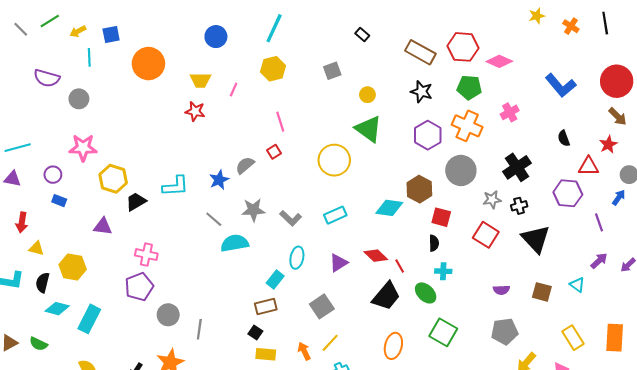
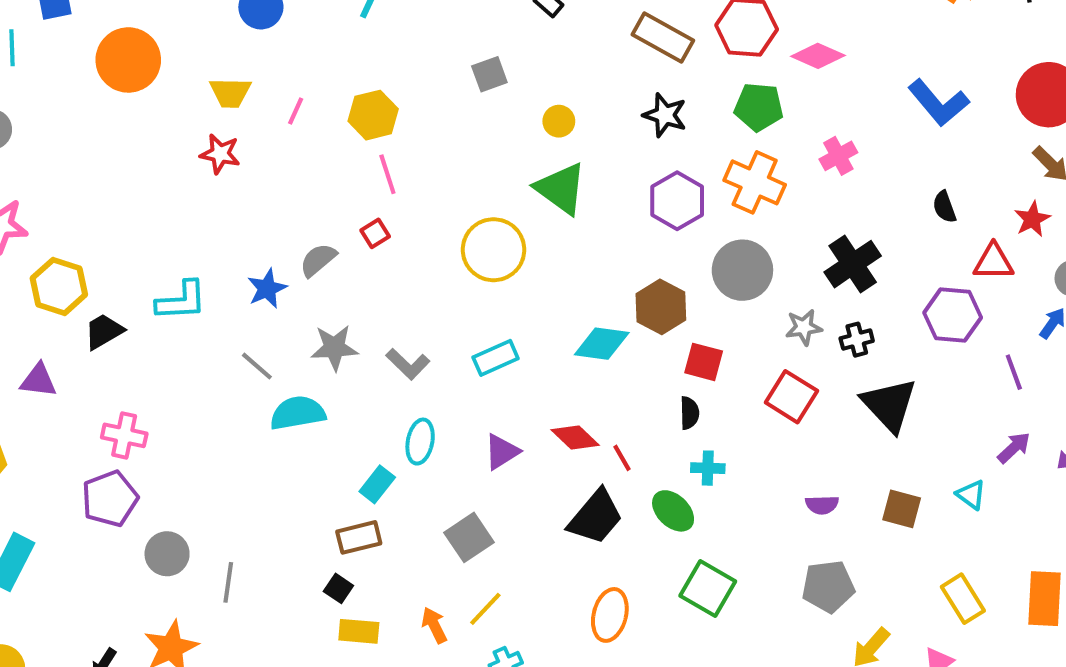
yellow hexagon: (273, 69) -> (373, 115), moved

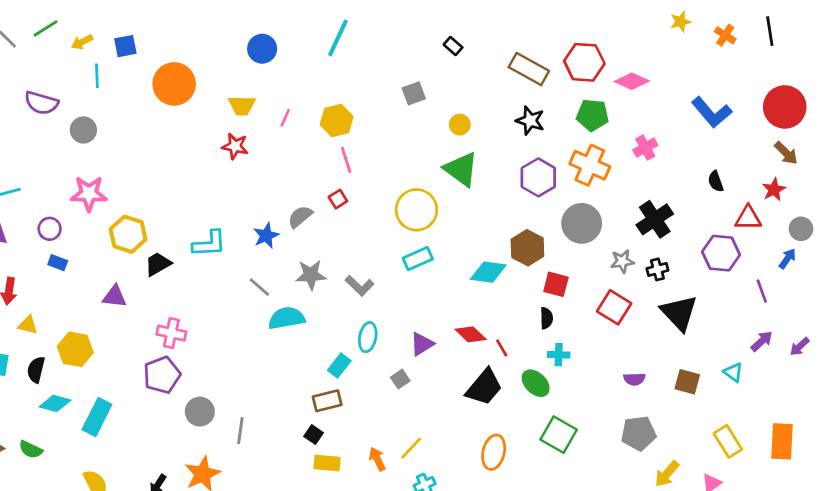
cyan rectangle: (496, 358) -> (418, 259), moved
gray square: (469, 537) -> (400, 379), moved, size x0.6

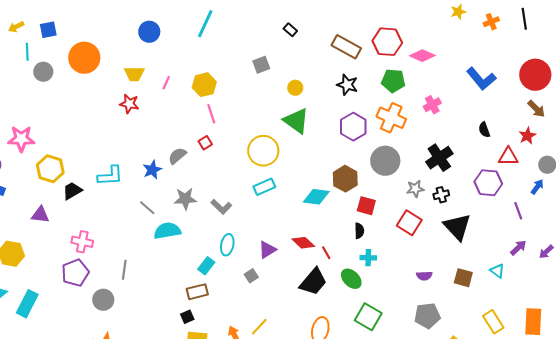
orange cross: (725, 35) -> (491, 22), turned 35
gray circle: (83, 130) -> (43, 72), moved
gray line: (240, 431) -> (124, 270), moved
black square: (314, 435) -> (187, 317), turned 32

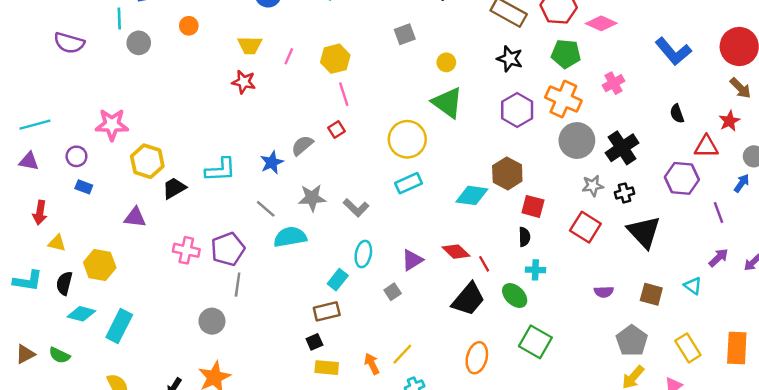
orange circle: (84, 58) -> (189, 26), size x0.5
gray circle: (385, 161) -> (577, 140), moved
purple pentagon: (75, 273) -> (228, 249), moved
gray pentagon: (427, 316) -> (632, 341), moved, turned -30

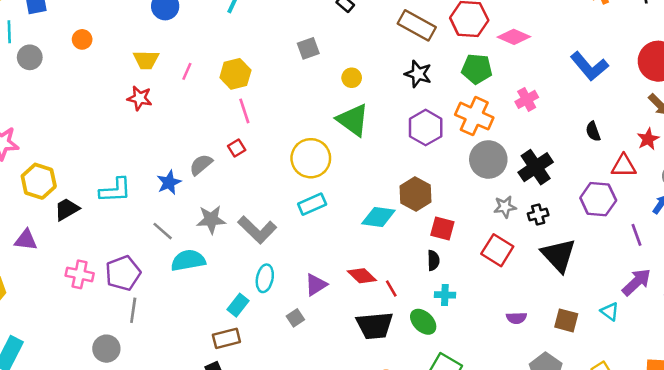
gray L-shape: (356, 208) -> (257, 230), size x1.4
purple arrow: (718, 258) -> (637, 282), size x1.4
black trapezoid: (468, 299) -> (375, 326), turned 45

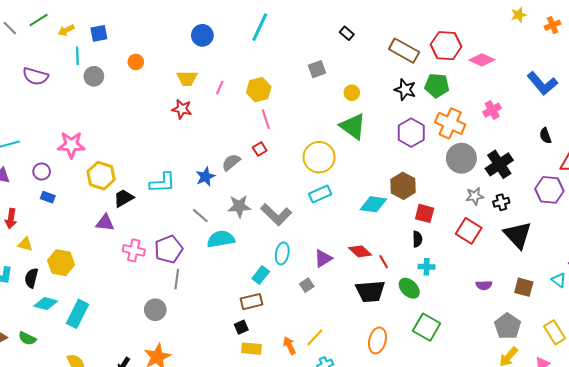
green pentagon: (477, 69) -> (437, 86), moved
purple triangle: (26, 240) -> (105, 223), moved

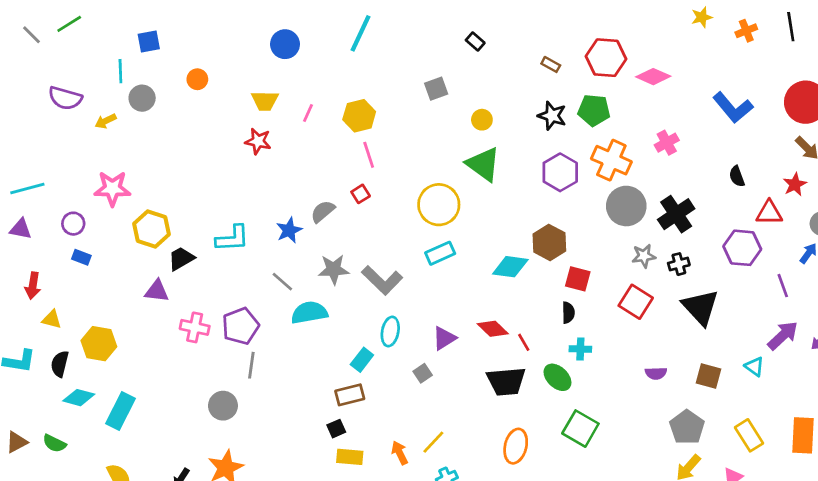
yellow arrow: (66, 30) -> (106, 121), moved
brown rectangle: (404, 51) -> (551, 64), size x0.5

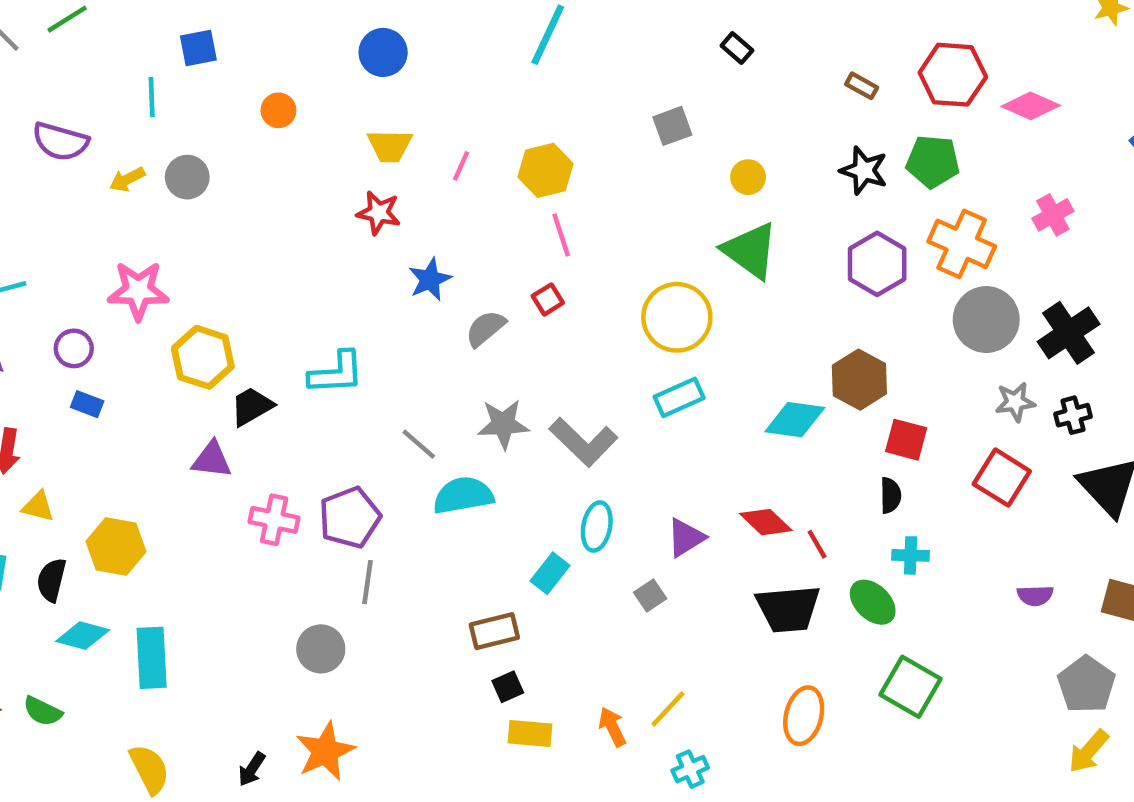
blue circle: (285, 44) -> (383, 52), moved
gray circle: (142, 98) -> (187, 177), moved
blue star: (289, 230) -> (430, 279), moved
brown rectangle: (350, 395) -> (494, 631), moved
cyan rectangle: (120, 411) -> (152, 658), turned -30

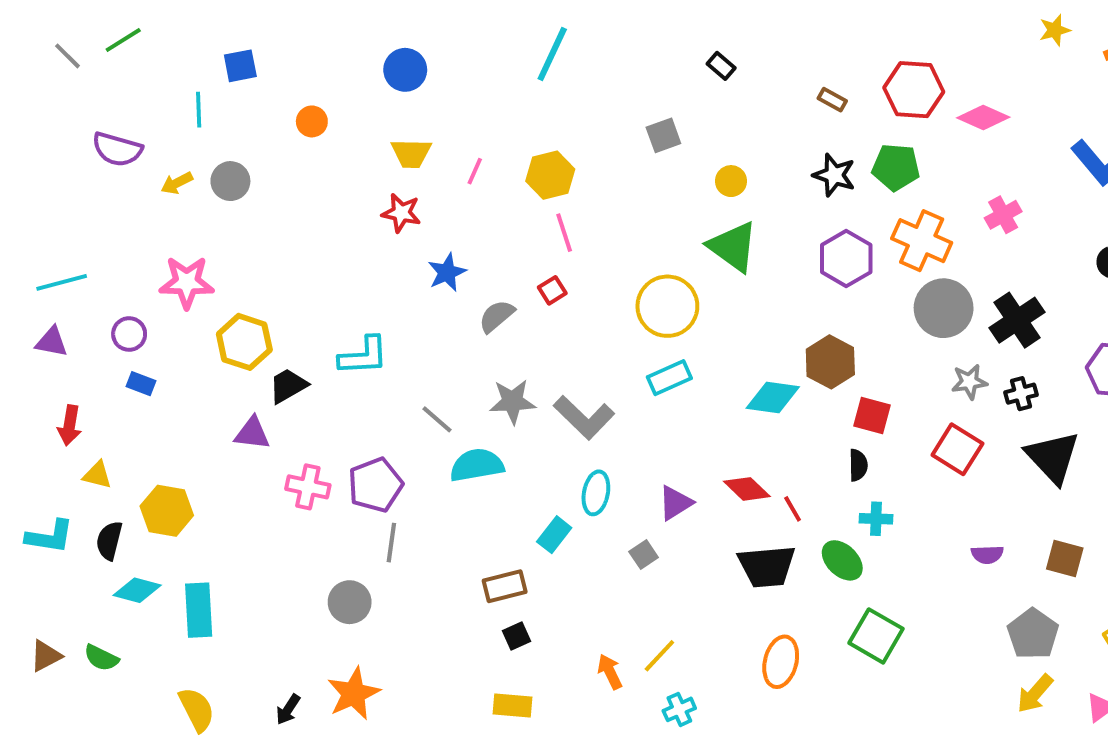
yellow rectangle: (530, 733) -> (512, 705), moved

